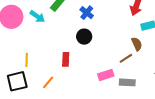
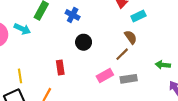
black circle: (84, 37) -> (84, 42), moved

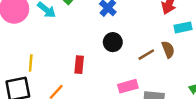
brown line: (122, 54) -> (146, 55), moved

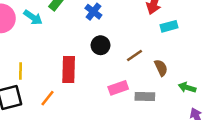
brown semicircle: (168, 49) -> (161, 68), moved
red rectangle: (79, 65) -> (69, 70), size x1.5

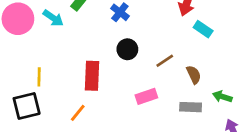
cyan rectangle: (169, 26) -> (203, 29), turned 49
gray rectangle: (145, 97) -> (191, 107), moved
orange line: (48, 98) -> (78, 113), moved

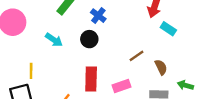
cyan arrow: (53, 18) -> (54, 40), moved
black circle: (127, 49) -> (89, 39), moved
red rectangle: (92, 76) -> (91, 79), moved

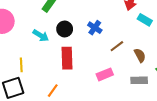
blue cross: (98, 16) -> (95, 28), moved
black circle: (89, 39) -> (65, 29), moved
red rectangle: (91, 79) -> (67, 58), moved

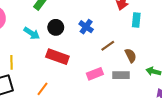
cyan rectangle: (145, 20) -> (136, 20), turned 64
red rectangle: (67, 58) -> (57, 57), turned -70
gray rectangle: (139, 80) -> (121, 75), moved

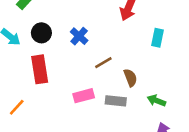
cyan rectangle: (136, 20) -> (158, 38), moved
red rectangle: (57, 57) -> (40, 69), turned 55

